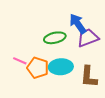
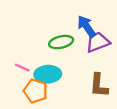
cyan ellipse: (61, 67) -> (48, 74), moved
orange pentagon: (38, 68) -> (36, 91), moved

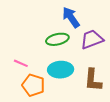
blue arrow: (87, 27) -> (71, 17), moved
cyan ellipse: (48, 74) -> (61, 70), moved

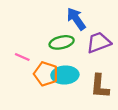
pink line: (21, 63) -> (22, 57), moved
orange pentagon: (33, 85) -> (46, 74), moved

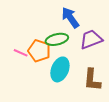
orange pentagon: (46, 74) -> (39, 51), moved
cyan ellipse: (65, 75) -> (60, 69), turned -65

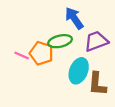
cyan ellipse: (60, 69) -> (79, 71), moved

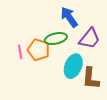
purple trapezoid: (96, 41) -> (90, 39), turned 150
pink line: (22, 55) -> (20, 52), turned 56

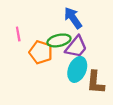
purple trapezoid: (90, 39) -> (76, 47), moved
pink line: (20, 52) -> (18, 34), moved

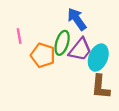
green ellipse: (59, 40) -> (62, 43), turned -60
cyan ellipse: (77, 69) -> (98, 58), moved

